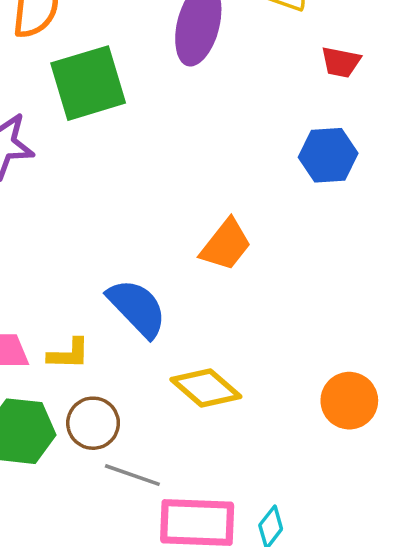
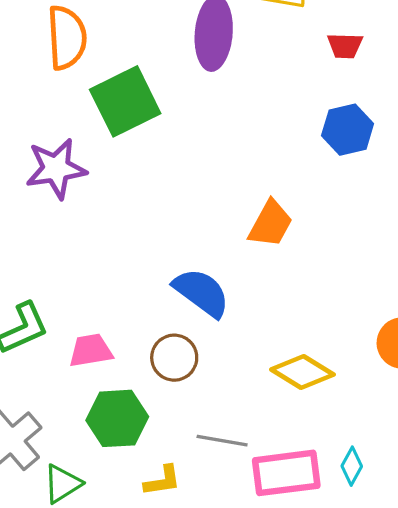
yellow L-shape: (69, 354) -> (162, 481), moved
yellow diamond: (206, 388) -> (302, 372), moved
brown circle: (93, 423) -> (174, 358), moved

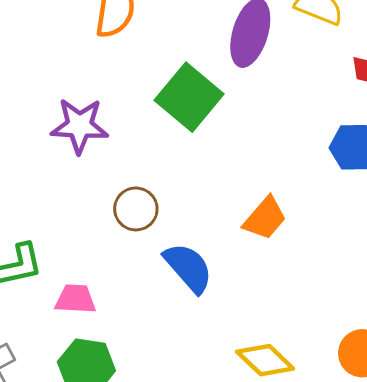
green square: (125, 101) -> (189, 97), moved, turned -36
brown circle: (174, 358) -> (136, 209), moved

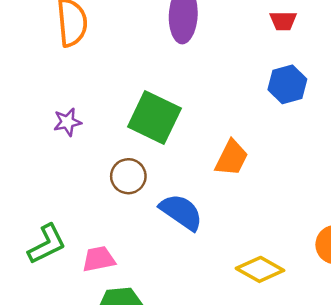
green square: (189, 97) -> (154, 117), moved
purple star: (79, 126) -> (67, 122), size x0.6

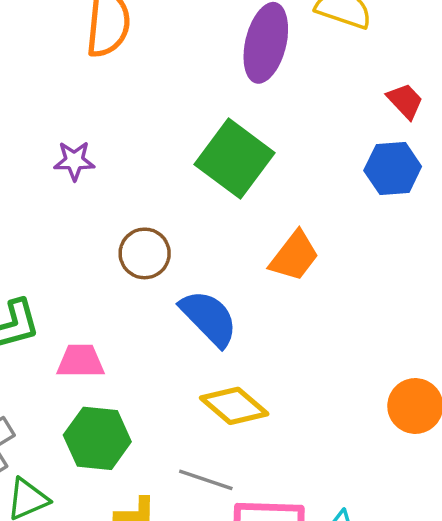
red trapezoid: (283, 21) -> (405, 101), moved, turned -144
green square: (154, 117) -> (235, 159), moved
yellow diamond: (260, 269) -> (234, 406), moved

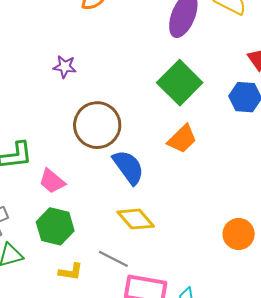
green square: (235, 159) -> (180, 83), moved
brown circle: (145, 253) -> (97, 125), size x1.6
pink trapezoid: (80, 361) -> (52, 181), turned -148

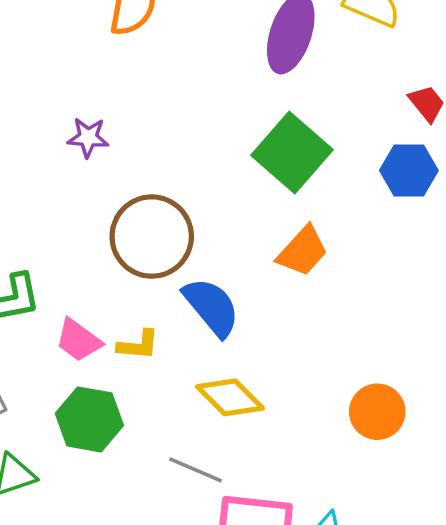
orange circle: (239, 234) -> (377, 412), moved
yellow L-shape: (71, 272) -> (138, 345), moved

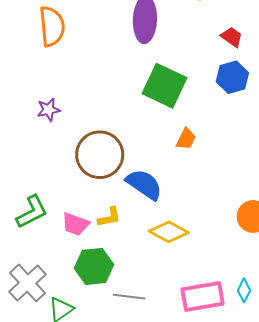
orange trapezoid: (303, 251) -> (186, 139), size x0.7
gray line: (196, 470) -> (129, 297), moved

